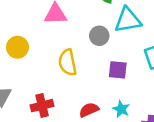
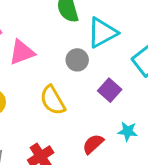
purple square: (118, 70) -> (110, 90), turned -36

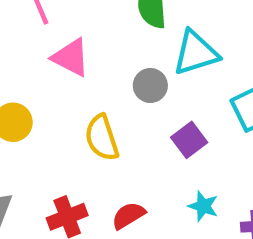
pink triangle: (22, 52) -> (71, 57), turned 36
red semicircle: (93, 144) -> (128, 216), moved

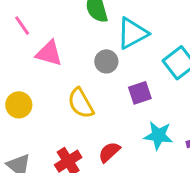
purple square: (189, 140) -> (140, 93), turned 30
cyan star: (203, 206) -> (158, 136), size x1.4

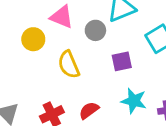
pink triangle: (49, 53) -> (62, 17), moved
yellow circle: (19, 105) -> (33, 39), moved

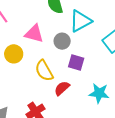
purple square: (122, 61) -> (76, 62), moved, turned 35
red semicircle: (89, 110) -> (62, 88), moved

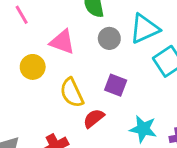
cyan triangle: (80, 21) -> (144, 29), moved
gray circle: (62, 41) -> (109, 38), moved

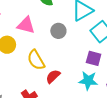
gray circle: (109, 38) -> (58, 31), moved
purple square: (116, 85) -> (94, 58), moved

